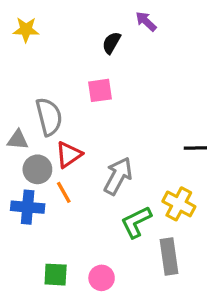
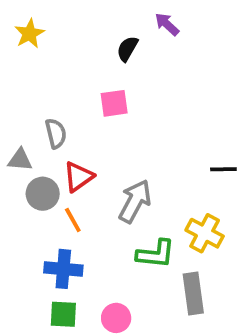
yellow star: (26, 30) -> (29, 34), turned -30
gray semicircle: (49, 117) -> (56, 133), size x0.7
blue cross: (28, 207) -> (63, 269), moved
green L-shape: (136, 222) -> (156, 254), turned -148

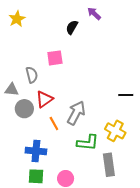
pink square: (114, 103) -> (55, 58), moved
orange line: (73, 220) -> (54, 123), moved

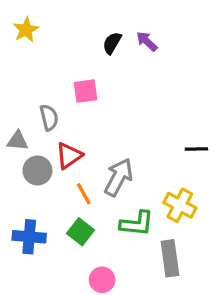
purple arrow: (94, 14) -> (147, 41), moved
blue cross: (36, 151) -> (29, 237), moved
green square: (36, 176) -> (81, 232), moved, turned 35

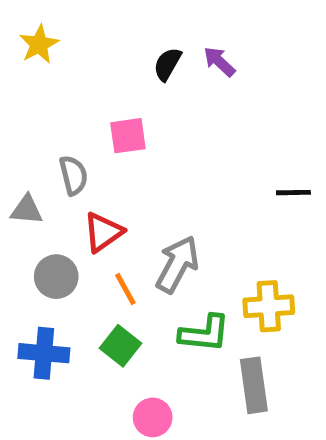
black line: (196, 149) -> (293, 193), moved
gray circle: (37, 171) -> (56, 277), moved
yellow cross: (180, 205) -> (269, 306), turned -32

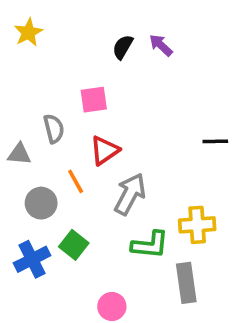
red triangle: (103, 232) -> (105, 150), moved
orange line: (125, 289) -> (76, 181), moved
green square: (120, 346) -> (74, 245), moved
blue cross: (44, 353) -> (32, 259), turned -32

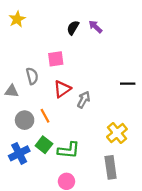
orange line: (76, 181) -> (45, 116), moved
gray arrow: (130, 194) -> (84, 100), moved, size x0.7
yellow cross: (197, 225) -> (117, 133), turned -36
green L-shape: (150, 245) -> (69, 150), moved

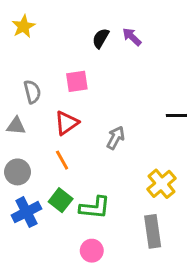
gray semicircle: (32, 76) -> (32, 92), moved
red triangle: (62, 89) -> (67, 123), moved
gray circle: (25, 120) -> (18, 172), moved

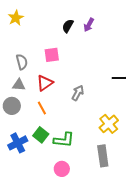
purple arrow: (132, 37) -> (89, 25), turned -104
gray triangle: (16, 126) -> (19, 85), moved
gray circle: (18, 172) -> (12, 106), moved

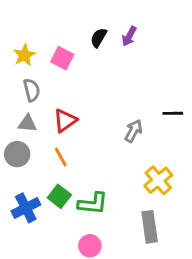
yellow star: (16, 18) -> (24, 55), moved
pink square: (52, 55) -> (62, 58), moved, turned 35
gray arrow: (78, 93) -> (134, 131), moved

